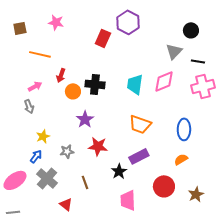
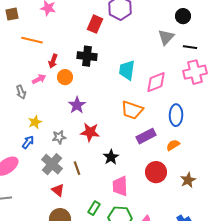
pink diamond: (164, 81) -> (156, 82), moved
black cross: (95, 84) -> (87, 56), moved
pink arrow: (35, 86) -> (39, 79), moved
purple rectangle: (139, 156) -> (146, 136), moved
gray cross: (47, 178) -> (52, 164), moved

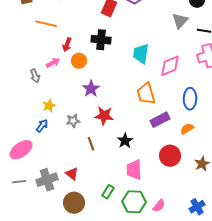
orange trapezoid: (132, 110) -> (146, 94), turned 55
gray cross: (52, 164) -> (47, 180), moved, turned 30
brown line: (77, 168) -> (91, 144), moved

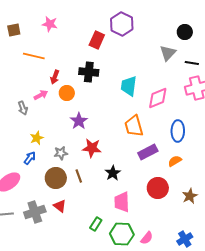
brown circle: (74, 203) -> (56, 178), moved

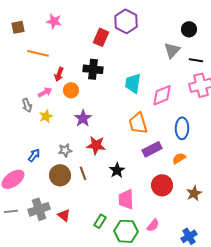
yellow star: (37, 138) -> (46, 116), moved
red triangle: (60, 206) -> (64, 215), moved
pink semicircle: (147, 238) -> (153, 225), moved

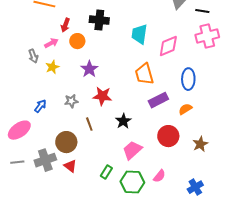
brown circle: (60, 175) -> (66, 142), moved
pink trapezoid: (126, 199) -> (132, 150), turned 50

